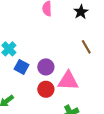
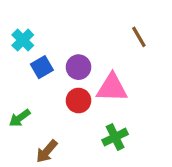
blue square: (21, 67) -> (42, 67), turned 32

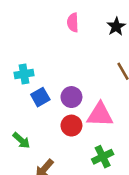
cyan cross: (23, 40) -> (24, 74), turned 36
green arrow: (20, 118) -> (21, 140), turned -102

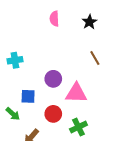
blue square: (40, 97) -> (28, 96), moved, turned 32
red circle: (71, 126) -> (53, 114), moved

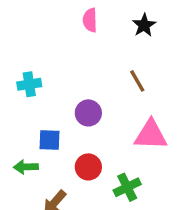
brown line: (95, 58) -> (137, 81), moved
pink triangle: (76, 93) -> (151, 135), moved
green arrow: (13, 114) -> (26, 167), turned 136

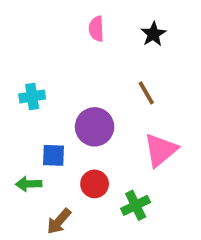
purple circle: (88, 113) -> (95, 127), size x1.4
pink triangle: (151, 135) -> (161, 150), turned -42

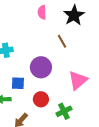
black star: (153, 34) -> (74, 15), size x1.5
brown line: (146, 93) -> (62, 41), moved

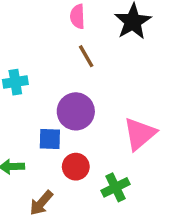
brown line: (62, 41) -> (86, 56), moved
blue square: (18, 83) -> (50, 139), moved

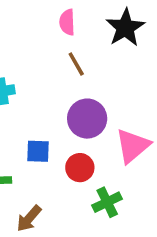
purple circle: (76, 111) -> (87, 119), moved
red circle: (76, 167) -> (80, 168), moved

